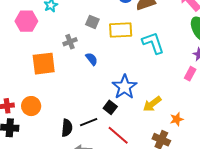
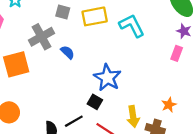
gray cross: (70, 42) -> (41, 37), size x1.6
yellow arrow: (152, 104) -> (133, 117), moved, turned -54

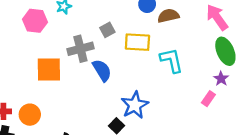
gray square: (63, 12) -> (107, 30), turned 32
blue semicircle: (67, 52) -> (102, 70), size x1.5

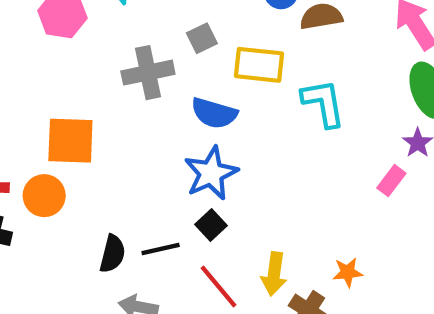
orange square: (49, 70) -> (70, 141), moved
blue semicircle: (102, 70) -> (214, 113), moved, turned 135
blue star: (135, 105) -> (211, 173), moved

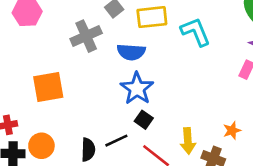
orange circle: (44, 196) -> (41, 146), moved

